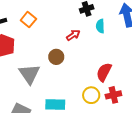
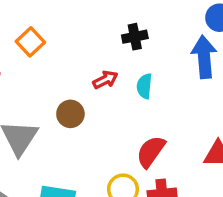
cyan semicircle: (100, 26) -> (144, 86), moved

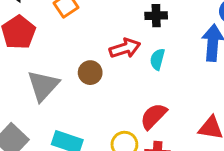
red arrow: (105, 80) -> (125, 48), size x1.4

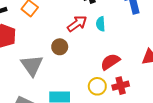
red semicircle: (154, 116) -> (110, 62), turned 30

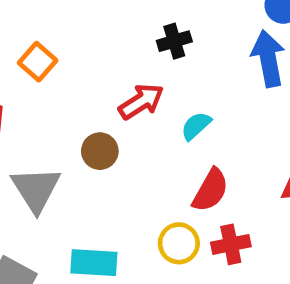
cyan semicircle: (101, 24) -> (196, 126), moved, turned 48
red semicircle: (110, 62) -> (210, 190), turned 150

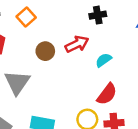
brown circle: (100, 151) -> (45, 51), moved

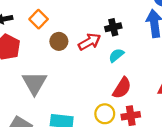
black cross: (98, 15) -> (113, 27), moved
brown circle: (45, 51) -> (59, 41), moved

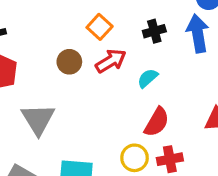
orange square: (39, 19) -> (100, 27), moved
black cross: (113, 27) -> (154, 31), moved

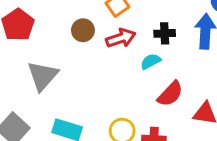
black cross: (154, 31) -> (165, 33), moved
red semicircle: (157, 122) -> (170, 94), moved

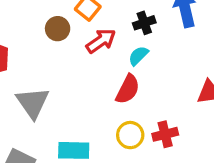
brown circle: (83, 30) -> (58, 29), moved
red semicircle: (170, 94) -> (128, 89), moved

